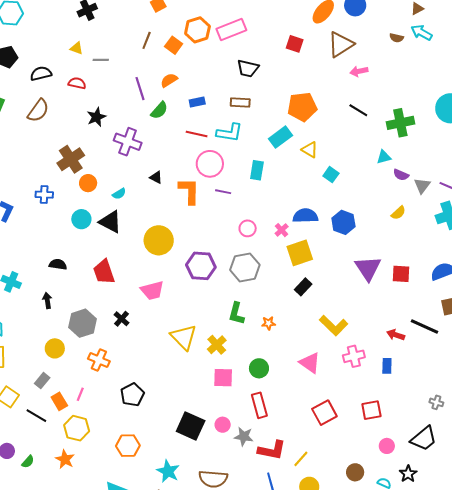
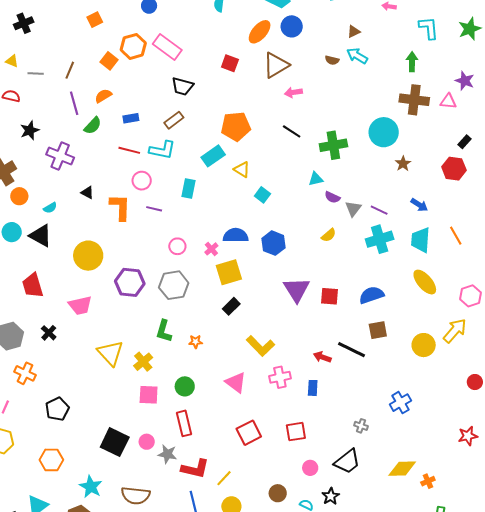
pink rectangle: (231, 30) -> (167, 47), turned 56
brown line: (147, 40) -> (70, 70), moved
brown rectangle: (240, 102) -> (174, 120), turned -42
pink circle: (210, 164) -> (142, 181), size x0.7

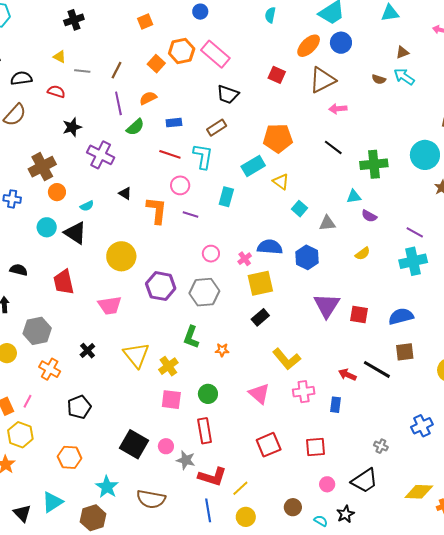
cyan L-shape: (162, 150) -> (203, 156), turned -96
gray triangle: (353, 209) -> (327, 223), moved, turned 42
black cross: (49, 333) -> (87, 351), moved

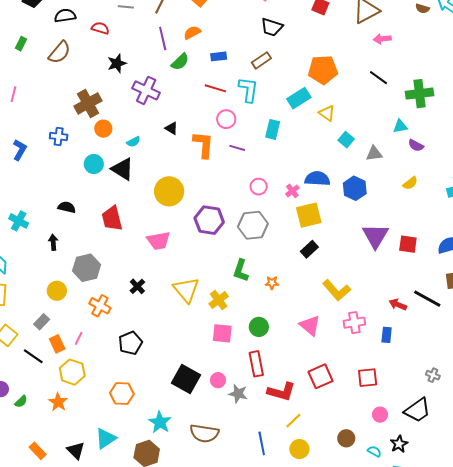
red L-shape: (212, 477) -> (281, 392), moved

